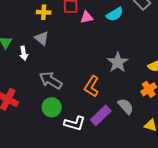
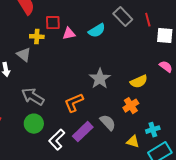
yellow cross: (44, 12) -> (37, 37), moved
orange L-shape: (92, 86) -> (74, 103), turned 35
white L-shape: (75, 123) -> (57, 140), turned 120

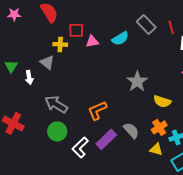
gray star: (100, 79) -> (137, 81), moved
yellow semicircle: (139, 82) -> (162, 101), moved, turned 42
orange cross: (131, 106) -> (159, 127), moved

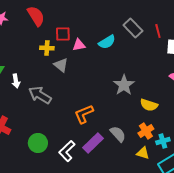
gray triangle: (47, 62) -> (61, 65), moved
gray arrow: (56, 104) -> (40, 95), moved
green circle: (57, 131) -> (38, 143), moved

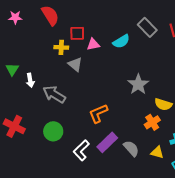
orange cross: (146, 131) -> (152, 122), moved
gray semicircle: (118, 134) -> (131, 148), moved
green circle: (38, 143) -> (53, 131), moved

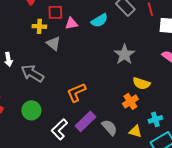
gray star: (138, 84) -> (124, 54), moved

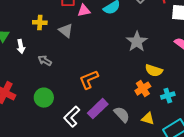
yellow cross: (39, 26) -> (40, 23), moved
gray arrow: (32, 73) -> (45, 61), size x0.6
cyan cross: (155, 119) -> (168, 96), moved

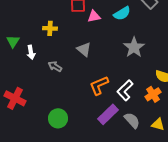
gray triangle: (66, 31) -> (84, 49), moved
gray star: (137, 42) -> (134, 47), moved
green circle: (44, 98) -> (58, 118), moved
white L-shape: (72, 117) -> (125, 90), moved

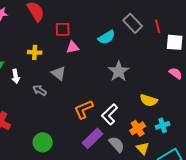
pink triangle: (94, 16) -> (73, 47), moved
gray triangle: (84, 49) -> (59, 73), moved
orange cross: (153, 94) -> (138, 128), moved
yellow triangle: (158, 124) -> (143, 148), turned 32

